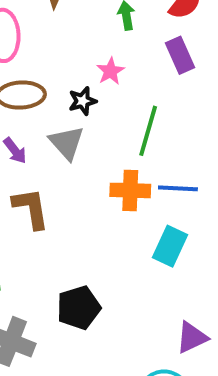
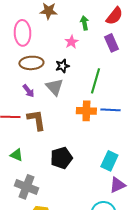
pink star: (110, 71) -> (71, 42), moved
cyan rectangle: (170, 246) -> (109, 161), moved
black pentagon: (79, 308) -> (61, 158), moved

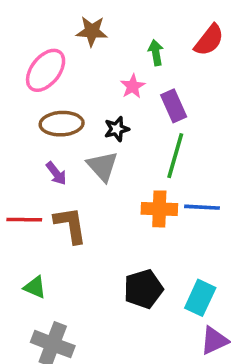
pink ellipse: (22, 33) -> (46, 70), turned 40
purple rectangle: (111, 43) -> (174, 106), moved
black pentagon: (61, 158) -> (143, 289), moved

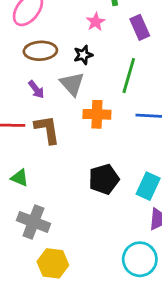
purple rectangle: (174, 106) -> (140, 27), moved
orange cross: (159, 209) -> (97, 114), moved

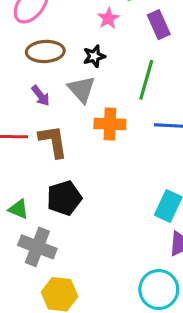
green triangle: (20, 178) -> (18, 209), moved
black pentagon: (104, 179) -> (64, 198), moved

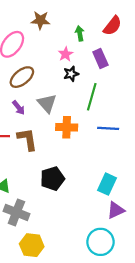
brown ellipse: (45, 51) -> (22, 77), turned -35
black star: (94, 56) -> (71, 74), moved
black pentagon: (64, 198) -> (52, 179), moved

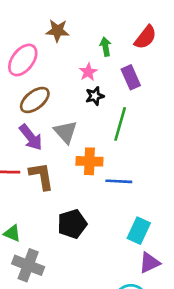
purple arrow: (19, 108) -> (31, 137), size x1.5
blue line: (108, 128) -> (119, 181), moved

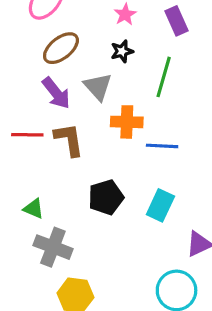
black star: (95, 96) -> (122, 51), moved
cyan rectangle: (139, 231) -> (160, 205), moved

